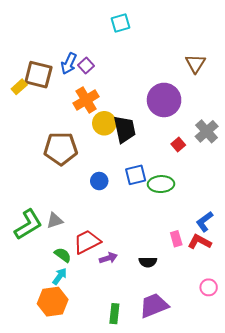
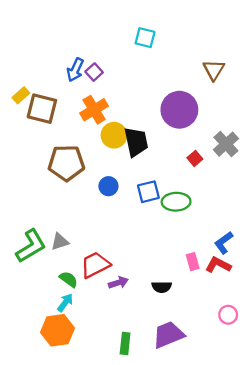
cyan square: (120, 23) -> (145, 38), moved, turned 30
brown square: (38, 75) -> (42, 109), moved
blue circle: (99, 181) -> (108, 186), moved

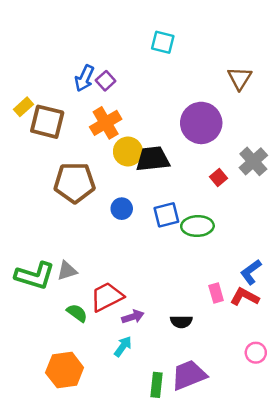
black trapezoid: (136, 142) -> (153, 159), turned -84
green L-shape: (31, 246) -> (35, 276), turned 48
cyan arrow: (65, 303) -> (123, 346), moved
green rectangle: (125, 344) -> (156, 385), moved

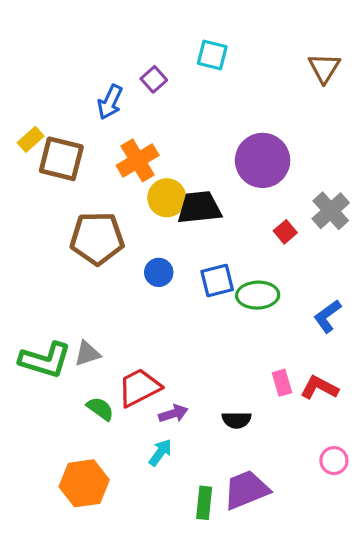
brown triangle: (240, 78) -> (324, 68), moved
purple square: (106, 81) -> (154, 79), moved
blue L-shape: (251, 272) -> (327, 316), moved

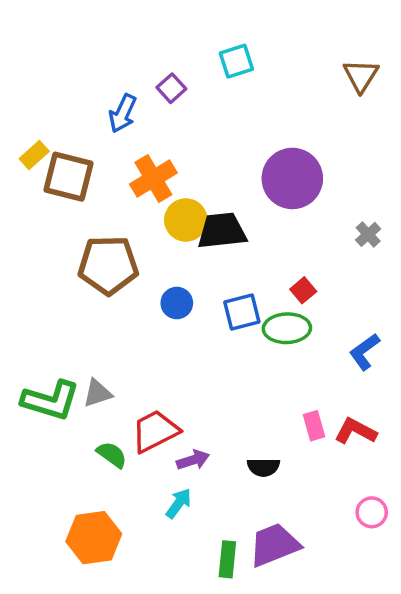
cyan square: (212, 55) -> (236, 61), turned -32
gray cross: (331, 211) -> (368, 234), size x0.6
red square: (285, 232) -> (303, 290), moved

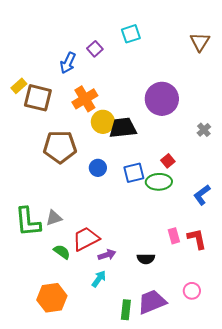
green L-shape: (50, 400) -> (28, 222), turned 68
red L-shape: (355, 431) -> (197, 239), turned 50
pink circle: (372, 512) -> (192, 291), moved

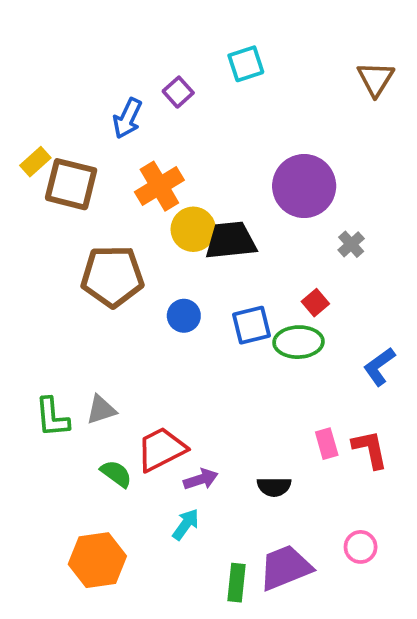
gray cross: (204, 130) -> (351, 244), moved
green L-shape: (28, 222) -> (52, 417), size x0.7

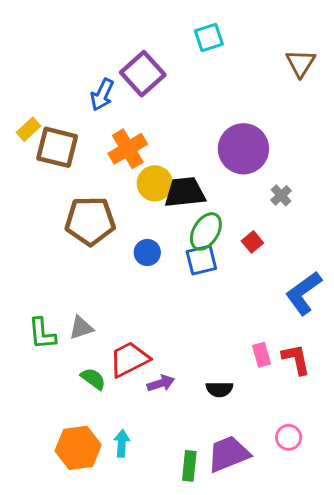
cyan square: (246, 64) -> (209, 38), moved
purple square: (178, 92) -> (143, 74), size x1.8
green ellipse: (298, 342) -> (206, 231), moved, turned -57
blue L-shape: (379, 366) -> (304, 293), size x1.4
cyan arrow: (186, 524) -> (122, 443), moved, turned -32

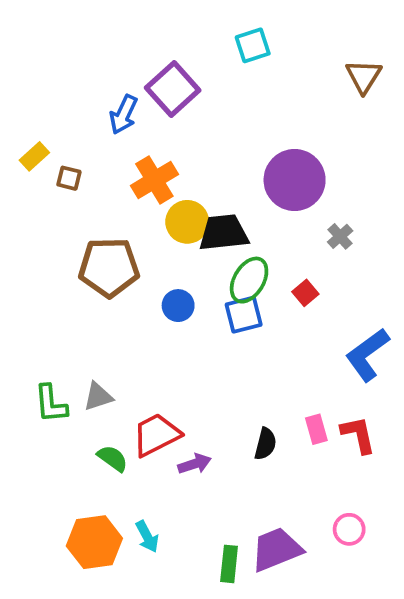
brown square: (57, 147) -> (69, 178), size x0.5
black semicircle: (219, 389) -> (265, 444), moved, turned -76
cyan arrow: (122, 443) -> (147, 537), turned 148

